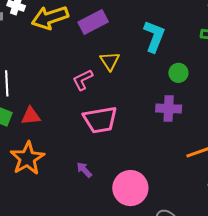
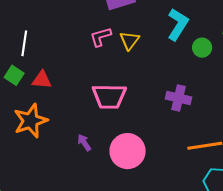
green circle: (178, 73) -> (202, 48), moved
pink L-shape: (83, 80) -> (101, 37), moved
pink circle: (130, 188) -> (128, 151), moved

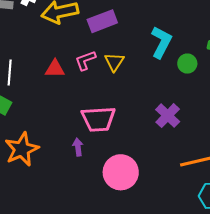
red triangle: (42, 80) -> (55, 69), moved
purple cross: (179, 98) -> (168, 116), turned 35
purple arrow: (84, 143) -> (78, 147), moved, turned 30

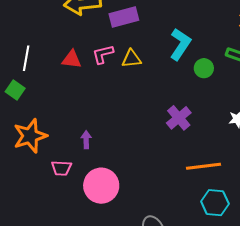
yellow triangle: (114, 62) -> (131, 59), turned 45
pink trapezoid: (98, 119) -> (61, 168), moved, size x0.6
pink circle: (121, 172) -> (101, 186), moved

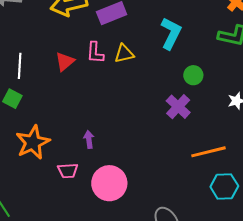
pink L-shape: (103, 54) -> (95, 53), turned -65
red triangle: (72, 59) -> (65, 61), turned -40
green circle: (204, 68) -> (193, 75), moved

